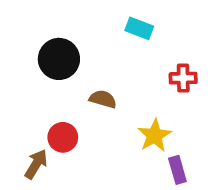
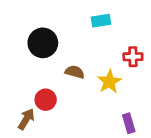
cyan rectangle: (139, 28) -> (101, 21), turned -30
yellow star: (155, 135) -> (109, 82), moved

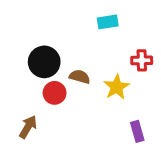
black circle: (43, 43) -> (44, 62), moved
red circle: (46, 100) -> (55, 93), moved

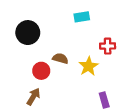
black circle: (44, 62) -> (28, 33), moved
brown arrow: (28, 127) -> (33, 97), moved

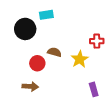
cyan rectangle: (82, 17) -> (46, 15), moved
brown arrow: (33, 97) -> (30, 86), turned 63

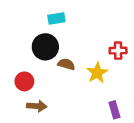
black circle: (25, 29) -> (45, 47), moved
red circle: (37, 63) -> (24, 81), moved

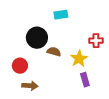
cyan rectangle: (56, 19) -> (61, 15), moved
purple rectangle: (114, 110) -> (85, 80), moved

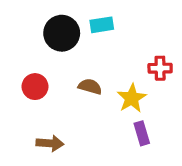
black circle: (37, 38) -> (62, 33), moved
red circle: (20, 66) -> (35, 87), moved

